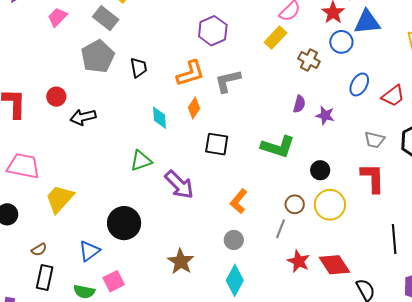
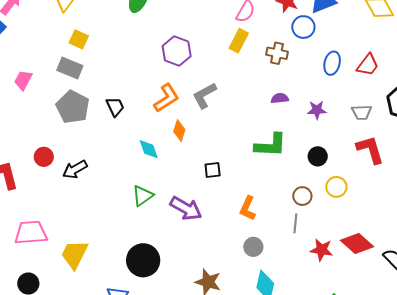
purple semicircle: (299, 104) -> (280, 98), turned -96
purple star: (325, 115) -> (317, 110), moved
black square: (217, 144) -> (213, 170), moved, size x0.7
yellow circle: (330, 205) -> (336, 187), size x0.7

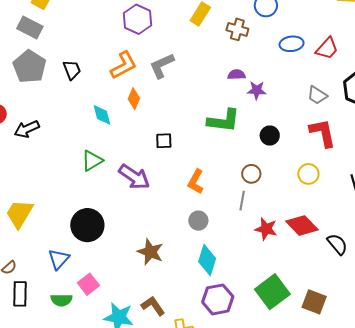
blue ellipse: (332, 63) -> (292, 44), turned 65
purple star: (317, 110) -> (257, 90), moved
gray trapezoid: (362, 112) -> (317, 95), turned 30
yellow circle: (336, 187) -> (308, 174), moved

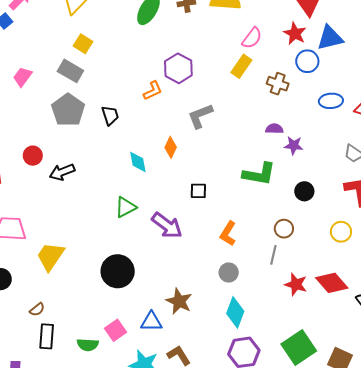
orange L-shape: (124, 65) -> (153, 91), moved, size x0.7
blue triangle: (59, 259) -> (151, 322), moved, turned 45

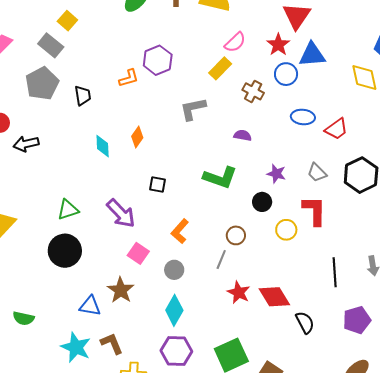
gray L-shape: (200, 116) -> (193, 109), moved
purple star: (294, 145) -> (276, 174), moved
green triangle: (126, 207) -> (68, 210), moved
yellow circle: (341, 232) -> (286, 230), moved
pink square: (116, 330) -> (138, 253), moved, turned -30

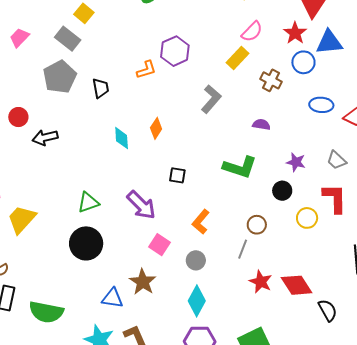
gray L-shape: (193, 109) -> (211, 99), turned 144
green semicircle: (24, 318) -> (46, 312), size x1.6

